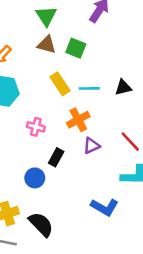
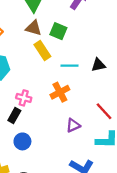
yellow rectangle: (60, 84) -> (42, 50), moved
purple triangle: (91, 146) -> (73, 125), moved
black rectangle: (56, 157) -> (14, 116), moved

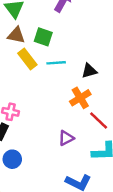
cyan line: (70, 66) -> (56, 63), moved
orange cross: (60, 92) -> (80, 98), moved

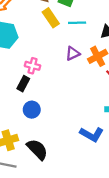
purple triangle: (66, 138) -> (73, 53), moved

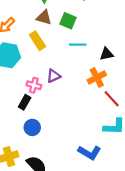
yellow rectangle: (51, 18) -> (37, 41), moved
purple triangle: (73, 53) -> (54, 76), moved

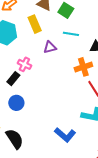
purple triangle: (54, 76) -> (50, 47), moved

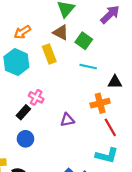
purple triangle: (50, 47) -> (67, 120), moved

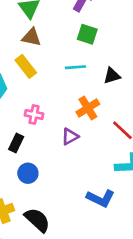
green square: (84, 41) -> (87, 34), moved
pink cross: (36, 97) -> (34, 115), moved
orange cross: (100, 103) -> (88, 108), moved

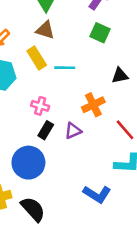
cyan line: (76, 67) -> (65, 68), moved
black rectangle: (16, 143) -> (46, 130), moved
blue circle: (28, 173) -> (28, 163), size x1.6

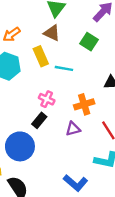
green square: (100, 33) -> (89, 42), moved
pink cross: (40, 106) -> (47, 99), moved
purple triangle: (73, 131) -> (73, 129), moved

